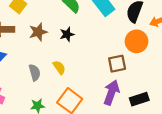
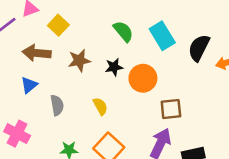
orange circle: (137, 41) -> (143, 78), moved
gray semicircle: (35, 73) -> (57, 105), moved

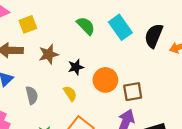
yellow square: (58, 25) -> (28, 24), turned 30
black star: (114, 67) -> (76, 67), moved
orange circle: (143, 78) -> (105, 80), moved

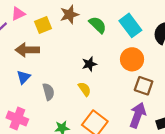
brown star: (49, 54) -> (69, 15), moved
orange circle: (105, 80) -> (132, 59), moved
brown square: (133, 92) -> (144, 86), turned 30

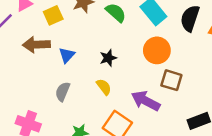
blue triangle: (24, 77) -> (67, 55), moved
gray semicircle: (48, 92) -> (63, 92), turned -140
purple arrow: (138, 115) -> (146, 101), moved, turned -80

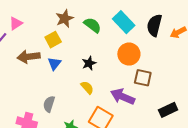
yellow square: (53, 15) -> (53, 40), moved
gray semicircle: (63, 92) -> (49, 104), moved

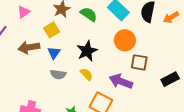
pink triangle: (16, 23) -> (24, 12), moved
black star: (89, 63) -> (87, 51), size x1.5
gray semicircle: (49, 104) -> (58, 74), moved, turned -98
black rectangle: (168, 110) -> (170, 79), moved

